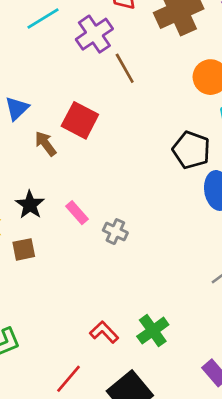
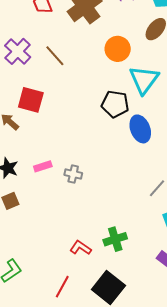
purple cross: (94, 34) -> (18, 51), moved
pink rectangle: (77, 213) -> (43, 166), turned -54
green cross: (153, 331) -> (115, 239), turned 30

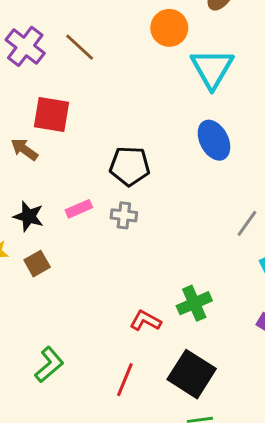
black pentagon: (115, 104) -> (130, 166), moved

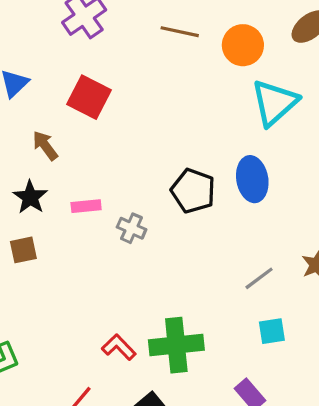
brown line: (80, 47) -> (180, 32), moved, turned -48
brown arrow: (24, 149) -> (45, 146), moved
black pentagon: (130, 166) -> (193, 191), moved
green cross: (194, 303) -> (176, 345), size x1.4

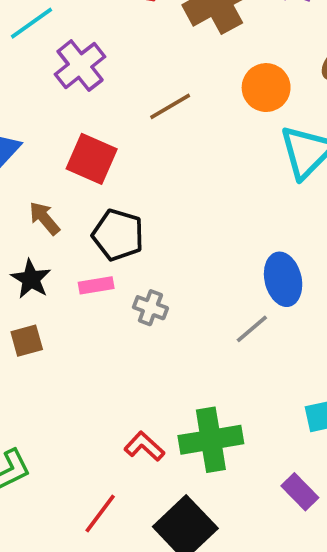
brown line: (180, 32) -> (170, 106), moved, turned -39
blue ellipse: (252, 179) -> (283, 279), moved
black pentagon: (193, 191) -> (118, 235), moved
gray line: (259, 278) -> (252, 329), moved

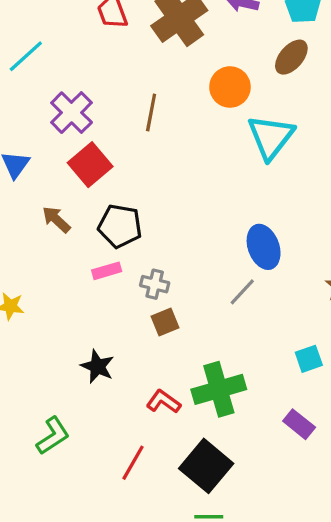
purple cross: (80, 66) -> (72, 113), moved
brown line: (170, 106) -> (151, 112), turned -42
red square: (92, 159) -> (90, 165), turned 33
black star: (31, 279) -> (98, 366), moved
brown square: (27, 341) -> (165, 322), moved

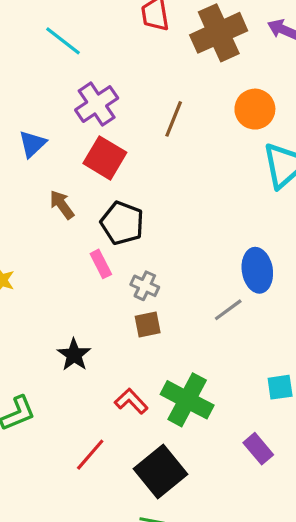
cyan line: (26, 56) -> (63, 41), turned 69
red square: (90, 165) -> (105, 158), turned -30
pink rectangle: (107, 271) -> (101, 264), turned 68
green cross: (219, 389) -> (187, 400), turned 33

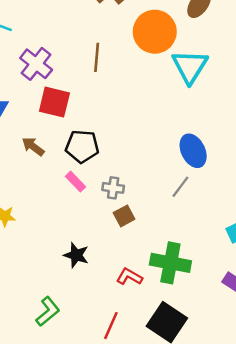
orange circle: (255, 109) -> (155, 32), size x1.4

